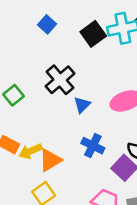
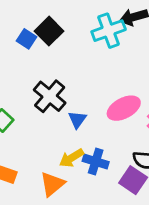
black square: (93, 34) -> (49, 31), moved
yellow arrow: (30, 151) -> (71, 158), moved

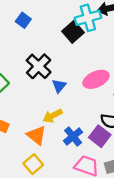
black square: (49, 31) -> (73, 32), moved
blue cross: (96, 161) -> (73, 136), moved, turned 30
orange triangle: (52, 184) -> (36, 135), turned -45

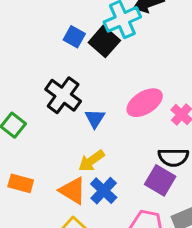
blue square: (23, 20) -> (74, 37), moved
blue cross: (73, 136) -> (104, 191), moved

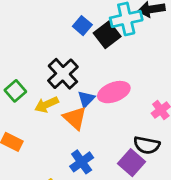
pink ellipse: (145, 103) -> (114, 92), moved
yellow arrow: (91, 161) -> (46, 105), moved
orange triangle: (73, 191) -> (75, 118), moved

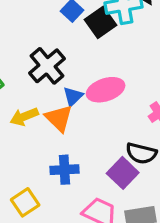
yellow arrow: (46, 105) -> (24, 117), moved
blue cross: (82, 162) -> (64, 170), turned 30

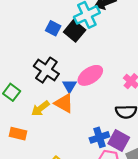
blue cross: (64, 170) -> (99, 137), moved
purple square: (123, 173) -> (119, 140), moved

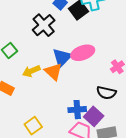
black cross: (46, 70) -> (44, 25), moved
blue triangle: (69, 86) -> (62, 57), size x1.5

